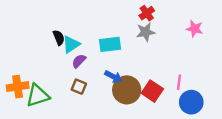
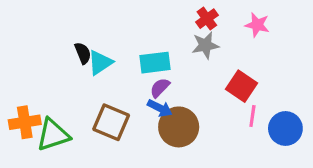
pink star: (195, 29) -> (257, 25), moved
purple semicircle: (79, 61) -> (160, 88), moved
brown square: (79, 87) -> (111, 122), size x1.6
red square: (152, 91) -> (241, 86), moved
blue circle: (191, 102) -> (285, 129), moved

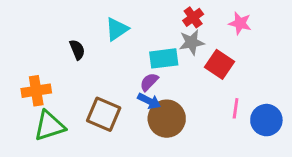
cyan triangle: (100, 63) -> (117, 29), moved
cyan rectangle: (155, 63) -> (164, 58), moved
red square: (241, 86) -> (219, 64), moved
orange cross: (25, 122) -> (36, 91), moved

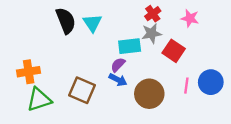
cyan triangle: (117, 29) -> (92, 23), turned -30
black semicircle: (77, 50) -> (66, 21), moved, size x1.6
brown circle: (167, 119) -> (149, 94), moved
blue circle: (266, 120) -> (211, 82), moved

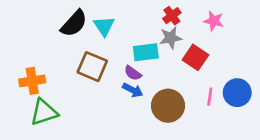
black semicircle: (66, 21) -> (74, 23), turned 64
purple semicircle: (118, 65) -> (133, 73), turned -98
brown square: (82, 90) -> (92, 67), moved

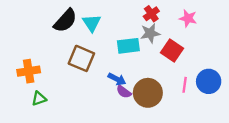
purple semicircle: (133, 73) -> (124, 92), moved
green triangle: (44, 112) -> (39, 99), size x0.6

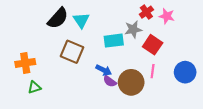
red cross: (151, 14) -> (146, 12), moved
pink line: (185, 85) -> (153, 71), moved

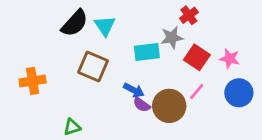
pink star: (167, 16) -> (230, 59), moved
pink line: (153, 71) -> (197, 91), turned 32
green triangle: (34, 87) -> (72, 127), moved

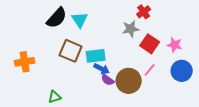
cyan rectangle: (147, 52) -> (96, 56), moved

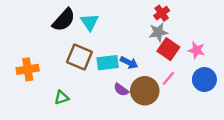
gray star: (131, 29) -> (158, 32), moved
blue arrow: (102, 69) -> (129, 63), moved
green triangle: (55, 97) -> (61, 98), moved

